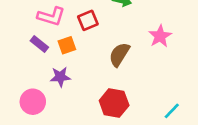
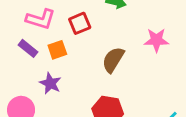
pink star: (160, 36) -> (156, 40), turned 30
purple star: (60, 77) -> (50, 83), turned 30

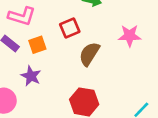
red square: (80, 23) -> (70, 28), moved

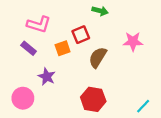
orange square: (37, 45) -> (63, 48), moved

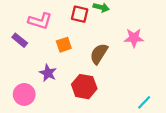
red square: (81, 35) -> (80, 14), moved, turned 36
purple rectangle: (29, 48) -> (20, 40), moved
red hexagon: (93, 99) -> (84, 87), moved

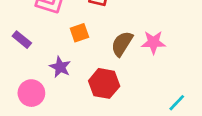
pink star: (134, 38) -> (153, 42), moved
purple rectangle: (20, 40) -> (22, 40), moved

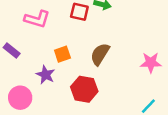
orange square: (79, 33) -> (62, 54), moved
pink star: (153, 42) -> (151, 63), moved

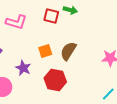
orange square: (62, 54) -> (45, 51), moved

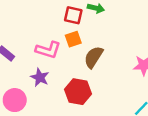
pink L-shape: (16, 22) -> (48, 50), moved
orange square: (45, 51) -> (73, 39), moved

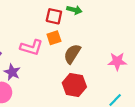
purple star: (40, 77) -> (12, 72), moved
red hexagon: (78, 92) -> (74, 85), moved

